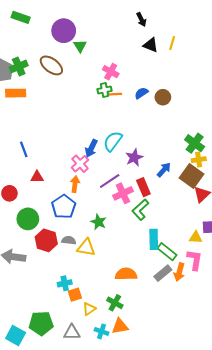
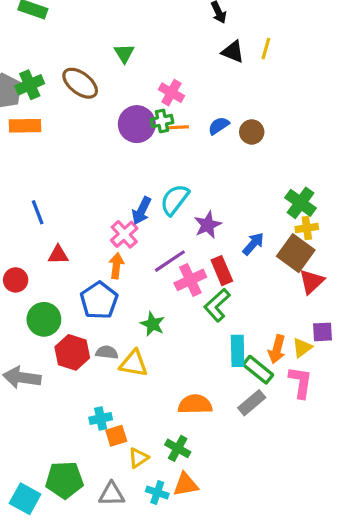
purple circle: (64, 31) -> (137, 124), moved
yellow triangle: (196, 237) -> (302, 348), turned -40
orange arrow: (179, 272) -> (277, 349), moved

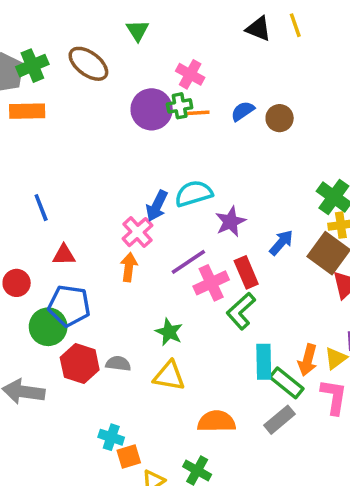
yellow line: (266, 49) -> (295, 25), turned -35
cyan semicircle: (175, 200) -> (194, 194), turned 36
blue pentagon: (99, 300) -> (69, 306), moved, turned -30
yellow triangle: (134, 363) -> (169, 376), moved
cyan cross: (101, 418) -> (111, 437), turned 30

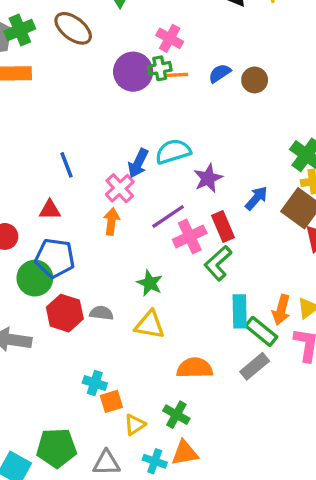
blue line: (41, 208) -> (66, 165), moved

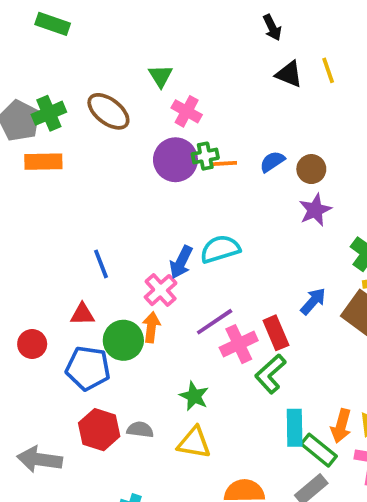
pink cross: (170, 38) -> (187, 111), moved
purple star: (208, 178) -> (315, 210), moved
green circle: (35, 278) -> (123, 340), moved

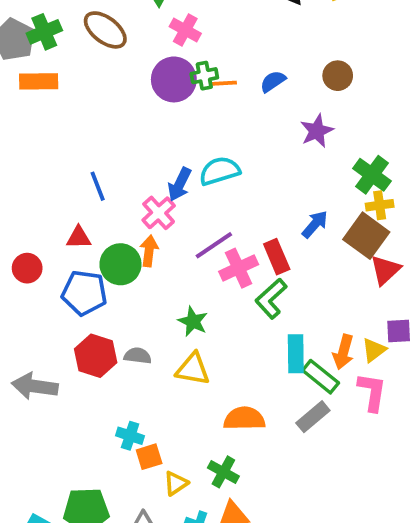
brown circle: (311, 169) -> (338, 76), moved

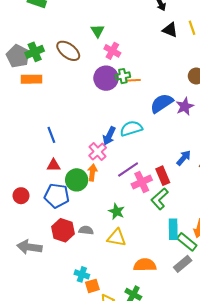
blue semicircle: (273, 81) -> (162, 103), moved, size x1.6
blue line: (98, 186) -> (51, 135), moved
red circle: (27, 268) -> (21, 196), moved

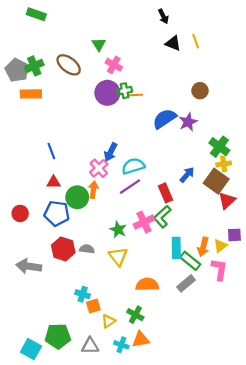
cyan semicircle: (131, 128) -> (133, 166), moved
pink cross: (142, 182) -> (144, 222), moved
yellow triangle: (117, 238) -> (118, 257), turned 42

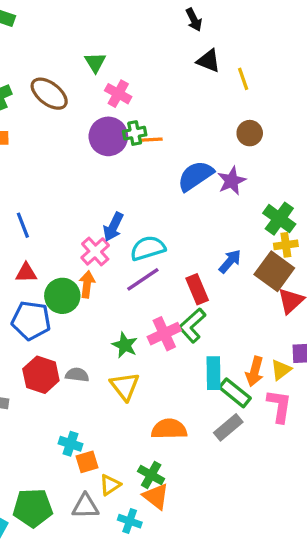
yellow line: (196, 41) -> (243, 79), moved
orange triangle: (141, 339) -> (156, 496), moved, turned 48
gray triangle: (90, 346) -> (85, 506), moved

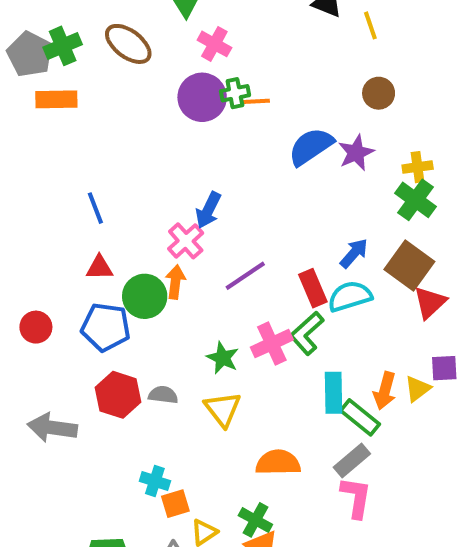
yellow cross: (286, 245) -> (418, 167), moved
cyan semicircle: (148, 248) -> (350, 296), moved
pink L-shape: (279, 406) -> (356, 497), moved

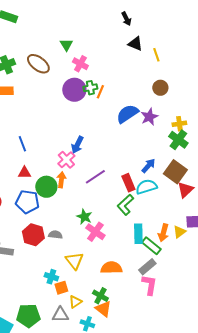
orange line: (255, 101) -> (100, 92), turned -64
pink cross: (272, 344) -> (95, 232), moved, turned -30
yellow triangle: (223, 409) -> (74, 261), moved

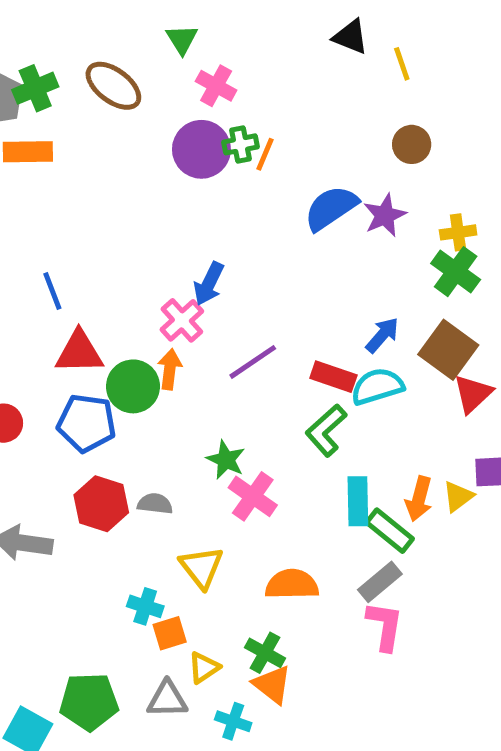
blue line: (22, 144) -> (52, 291), moved
red triangle: (24, 173) -> (79, 352), size x1.5
red rectangle: (128, 183) -> (333, 377), turned -48

